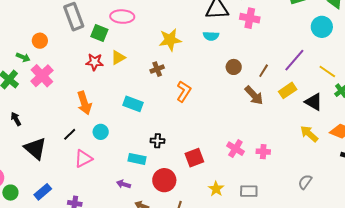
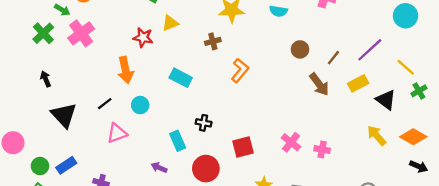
red star: (95, 62) -> (143, 38), moved
cyan rectangle: (137, 159) -> (178, 141), turned 48
green circle: (10, 193) -> (40, 166), moved

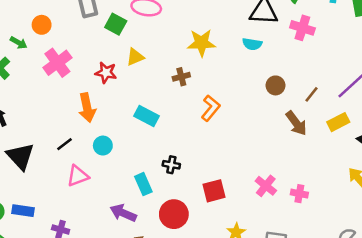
pink cross: (81, 33) -> (57, 63), moved
blue rectangle: (66, 165) -> (23, 211), turned 42
purple arrow: (159, 167) -> (123, 213), size x1.5

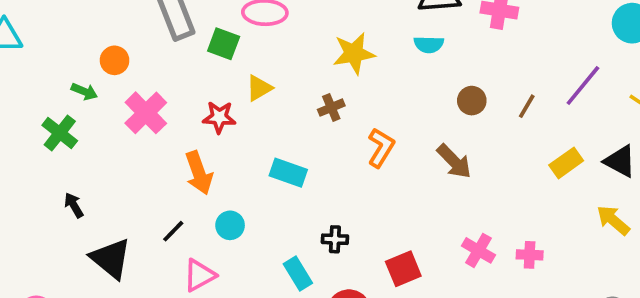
yellow rectangle: (338, 122) -> (566, 163), moved
brown arrow: (296, 123) -> (454, 161), moved

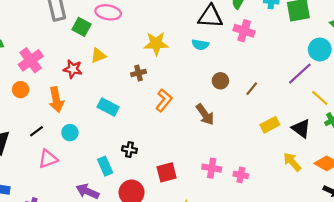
orange circle: (115, 60) -> (21, 90), moved
purple line: (583, 85) -> (300, 74), moved
pink cross: (478, 250) -> (212, 168), turned -30

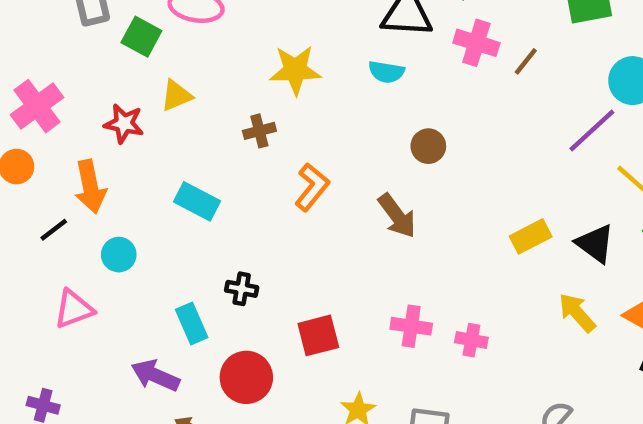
brown line: (252, 89) -> (526, 61), moved
black line: (37, 131) -> (54, 230), moved

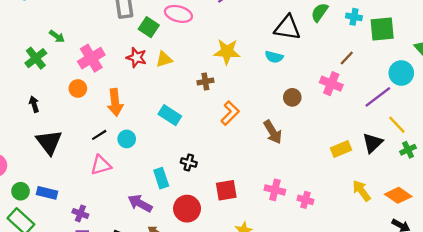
pink cross: (476, 43) -> (331, 84), moved
red star: (124, 124) -> (136, 57), moved
black line: (54, 230) -> (99, 135), moved
black triangle: (595, 243) -> (373, 143), moved, turned 35

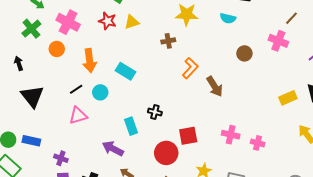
green cross: (36, 58) -> (31, 29), moved
pink cross: (91, 58) -> (68, 22), turned -30
cyan rectangle: (170, 115) -> (125, 71), moved
brown arrow: (273, 132) -> (215, 86), moved
red circle: (187, 209) -> (166, 153), moved

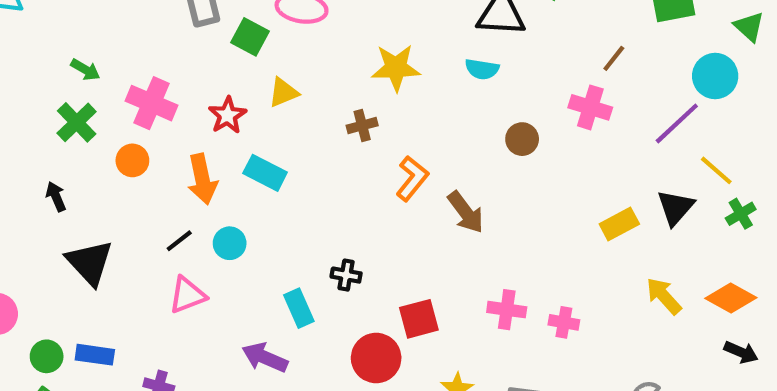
red star: (108, 21) -> (227, 115), moved, turned 30
cyan rectangle: (125, 71) -> (265, 173), moved

